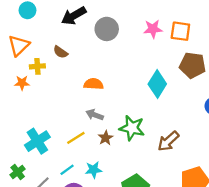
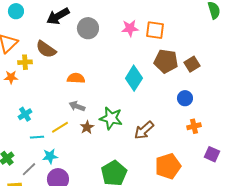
brown semicircle: (60, 52) -> (46, 49), size x1.5
cyan cross: (37, 141) -> (25, 114), moved, size x0.6
cyan line: (67, 170) -> (37, 137), moved, turned 32
cyan star: (93, 170) -> (50, 156), moved

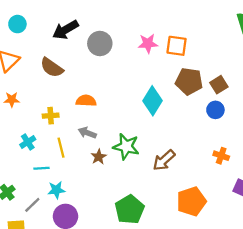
yellow cross: (25, 62) -> (51, 116), moved
blue circle: (185, 98) -> (215, 110), moved
orange cross: (194, 126) -> (221, 156), turned 32
yellow line: (60, 127) -> (61, 148), moved, turned -72

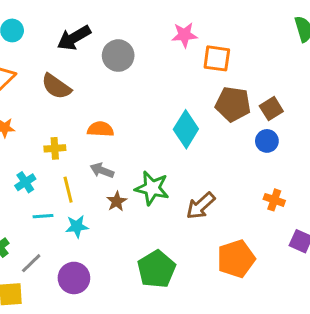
pink star: (148, 44) -> (184, 35), moved
cyan star: (56, 190) -> (77, 226), moved

